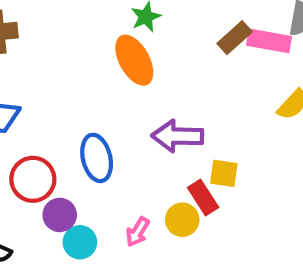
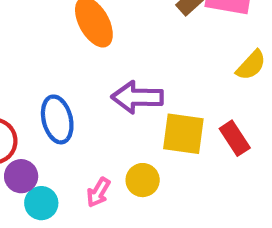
yellow square: (224, 173) -> (183, 134), size x1.5
red rectangle: (203, 198) -> (235, 138), moved

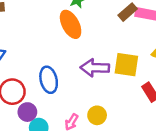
yellow square: (183, 134) -> (126, 65), moved

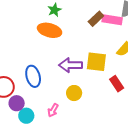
orange ellipse: (71, 24) -> (50, 30), turned -45
yellow circle: (97, 115) -> (74, 93), moved

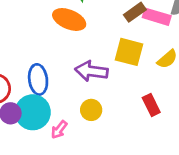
yellow square: (96, 62) -> (129, 52), moved
cyan circle: (26, 116) -> (33, 112), moved, size x1.6

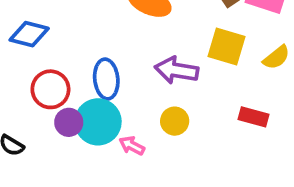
red rectangle: (151, 105) -> (253, 117), turned -50
pink arrow: (59, 130) -> (132, 146), turned 78

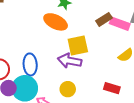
yellow square: (226, 46) -> (78, 45), moved, turned -30

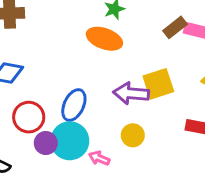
yellow square: (78, 45) -> (158, 84), moved
blue ellipse: (30, 64) -> (74, 105), turned 35

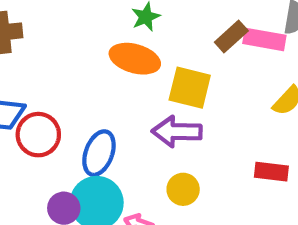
yellow square: (158, 84) -> (190, 88), moved, turned 36
red circle: (29, 117) -> (38, 135), moved

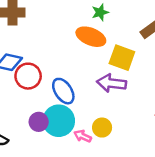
blue ellipse: (99, 153) -> (63, 91), turned -60
yellow circle: (183, 189) -> (102, 128), moved

